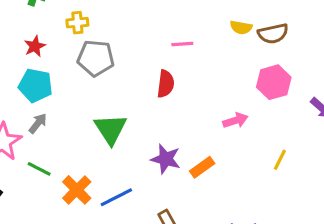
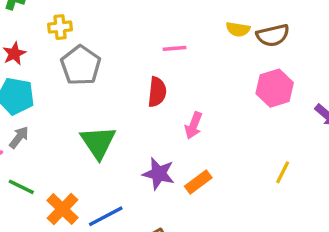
gray pentagon: (96, 58) -> (81, 65), turned 30
pink arrow: (235, 120) -> (194, 125), moved, turned 130

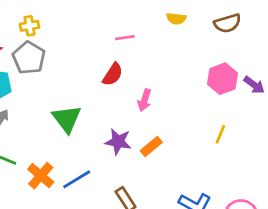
brown semicircle: (273, 35) -> (227, 23), moved
gray pentagon: (81, 65) -> (29, 58), moved
pink hexagon: (275, 88) -> (222, 79), moved
red semicircle: (157, 92) -> (113, 74), turned 30

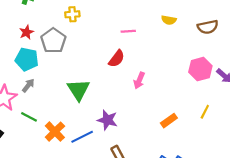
yellow cross: (30, 26) -> (72, 14), moved
yellow line: (220, 134) -> (205, 112), moved
purple star: (118, 142) -> (107, 120), moved
orange rectangle: (151, 147) -> (169, 121), moved

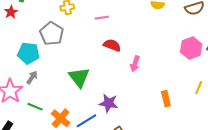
pink line: (128, 31) -> (102, 18), moved
red star: (27, 32) -> (11, 12), moved
red semicircle: (117, 59) -> (112, 45), turned -102
orange rectangle: (169, 121) -> (166, 99), turned -63

